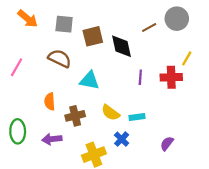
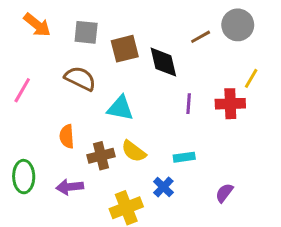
yellow semicircle: (110, 113) -> (134, 151), moved

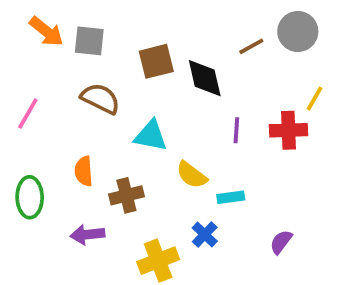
gray square: (86, 32) -> (89, 41), moved
yellow semicircle: (134, 151) -> (192, 175), moved
green ellipse: (24, 177) -> (30, 197), moved

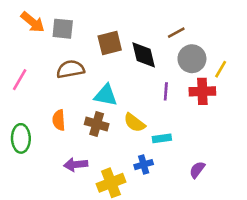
gray circle: (298, 32) -> (192, 59), moved
brown semicircle: (100, 99) -> (70, 69), turned -36
brown cross: (126, 195) -> (97, 124), moved, turned 30
purple arrow: (87, 234) -> (76, 165), moved
blue cross: (205, 234) -> (144, 165), turned 30

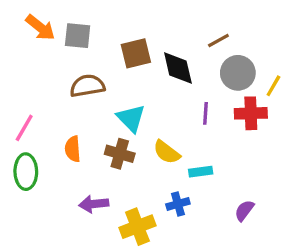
pink line: (20, 80) -> (24, 128), moved
cyan triangle: (106, 95) -> (131, 118), turned 35

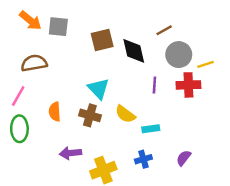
brown semicircle: (87, 86) -> (34, 63), moved
yellow line: (273, 86) -> (205, 64), turned 42
blue cross: (178, 204) -> (143, 159), moved

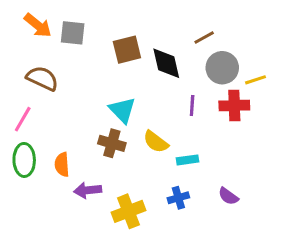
brown semicircle: (34, 63) -> (42, 78), turned 35
orange semicircle: (55, 112) -> (62, 164), moved
purple semicircle: (184, 158) -> (228, 196), turned -91

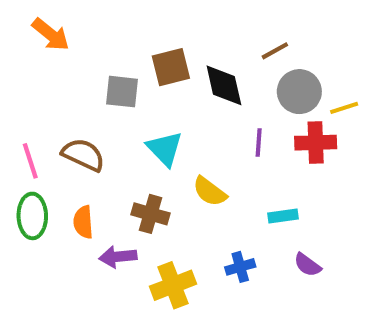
gray square: (73, 33) -> (122, 92), moved
brown semicircle: (42, 78) -> (83, 155), moved
pink line: (23, 119) -> (30, 161), turned -48
brown cross: (112, 143) -> (151, 214), moved
cyan rectangle: (187, 160) -> (283, 216), moved

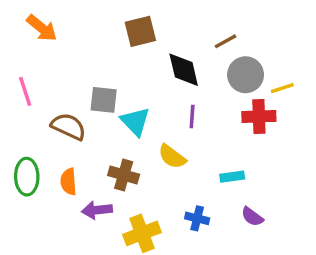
brown square: (171, 67) -> (140, 31), moved
gray square: (122, 92) -> (104, 100), moved
purple line: (259, 143) -> (192, 116), moved
pink line: (30, 161) -> (25, 91), moved
blue cross: (240, 267) -> (197, 218), turned 30

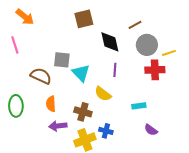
pink line: (25, 91) -> (15, 45), moved
brown cross: (124, 175) -> (83, 112), moved
orange semicircle: (68, 182) -> (51, 104), moved
blue cross: (197, 218) -> (106, 131), moved

